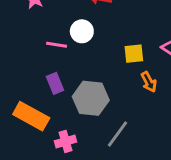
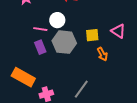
purple rectangle: (55, 83) -> (40, 47), moved
gray hexagon: (91, 98) -> (64, 42), moved

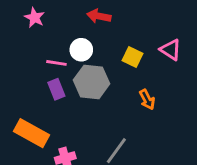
pink triangle: (118, 31) -> (171, 50), moved
yellow square: (92, 35) -> (132, 57), moved, turned 32

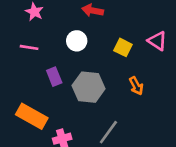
pink line: (56, 63) -> (29, 47), moved
gray hexagon: (92, 82) -> (89, 87), moved

